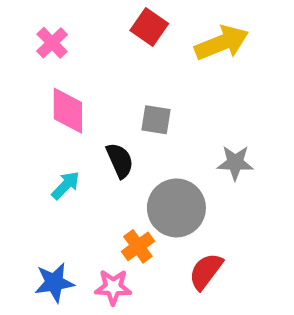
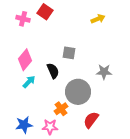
red square: (149, 27) -> (45, 12), moved
pink cross: (52, 43) -> (23, 19), turned -32
yellow arrow: (222, 43) -> (98, 19), size x0.6
pink diamond: (68, 111) -> (25, 60), moved, turned 40

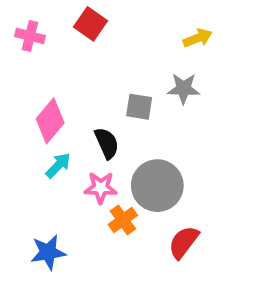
pink cross: (23, 19) -> (30, 36), moved
gray star: (104, 72) -> (184, 89), moved
pink star: (50, 127) -> (101, 188), moved

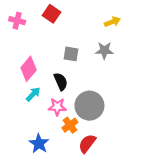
gray square: (139, 107) -> (71, 54), moved
red semicircle: (184, 242) -> (87, 144), moved
blue star: (48, 252) -> (39, 144), moved, turned -30

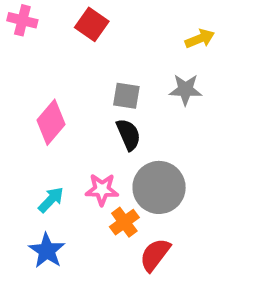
pink cross: (17, 21) -> (22, 20), moved
black semicircle: (61, 81) -> (128, 134), moved
cyan arrow: (33, 94) -> (51, 200), moved
blue star: (39, 144) -> (47, 251), moved

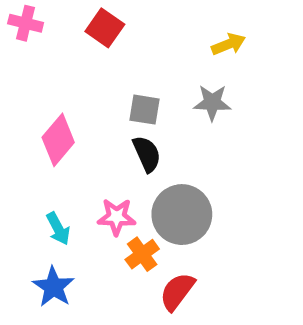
cyan arrow: (51, 200) -> (58, 229), turned 108

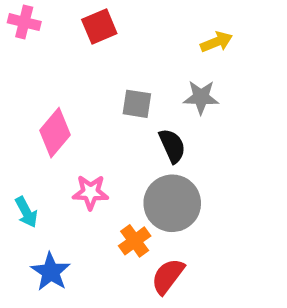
red square: (105, 28) -> (99, 26), turned 32
black semicircle: (147, 154) -> (172, 146), moved
pink star: (117, 217) -> (90, 192), moved
cyan arrow: (58, 229) -> (26, 212), moved

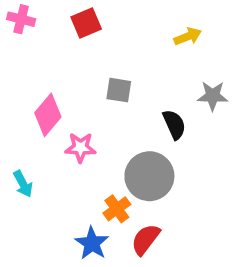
gray star: (201, 97) -> (213, 96), moved
black semicircle: (172, 146) -> (174, 124), moved
pink star: (90, 192) -> (80, 147), moved
blue star: (51, 272) -> (92, 243), moved

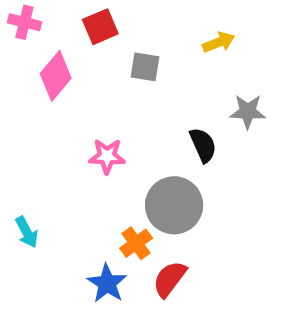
gray square: (119, 90) -> (145, 67), moved
pink diamond: (48, 115) -> (56, 76), moved
pink star: (80, 147) -> (107, 156), moved
cyan arrow: (23, 184) -> (27, 232), moved

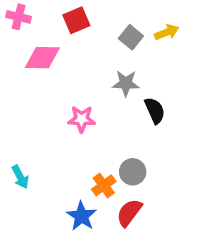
gray square: (145, 67) -> (131, 37), moved, turned 30
pink diamond: (56, 76) -> (42, 58), turned 51
gray star: (248, 112) -> (126, 83), moved
gray circle: (174, 205) -> (133, 172), moved, size x0.6

